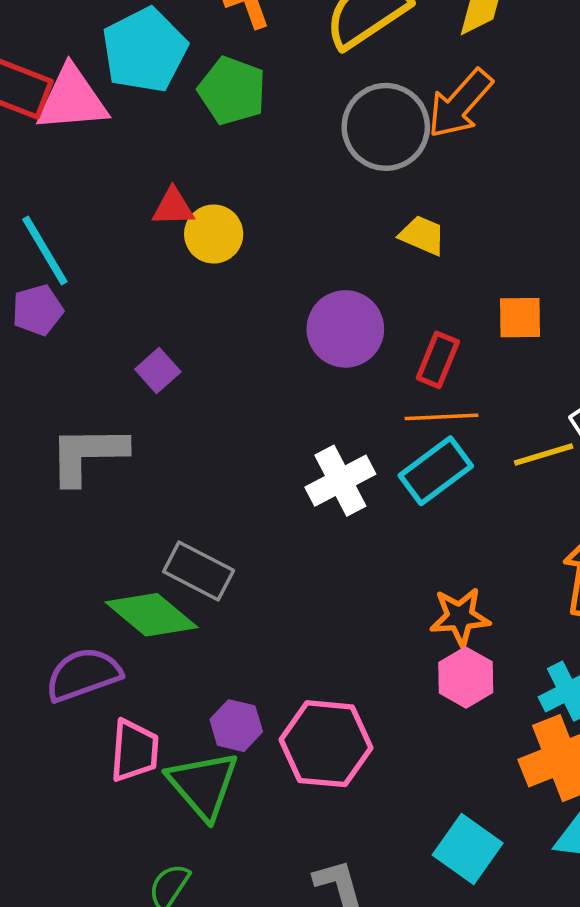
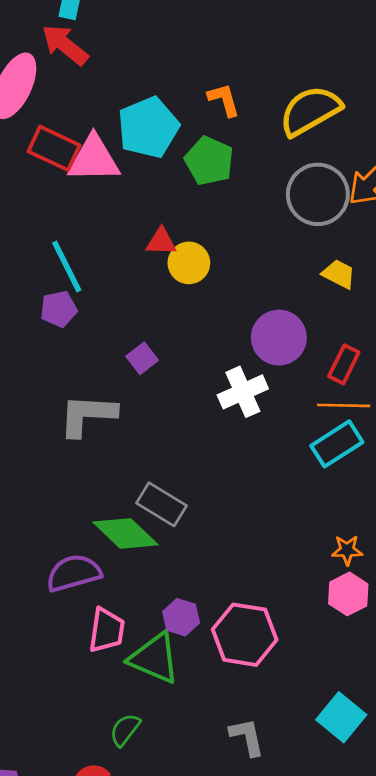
white cross: (340, 481) -> (243, 392), moved
orange star: (460, 617) -> (347, 550), size x0.7
green triangle: (203, 785) -> (154, 658), turned -30

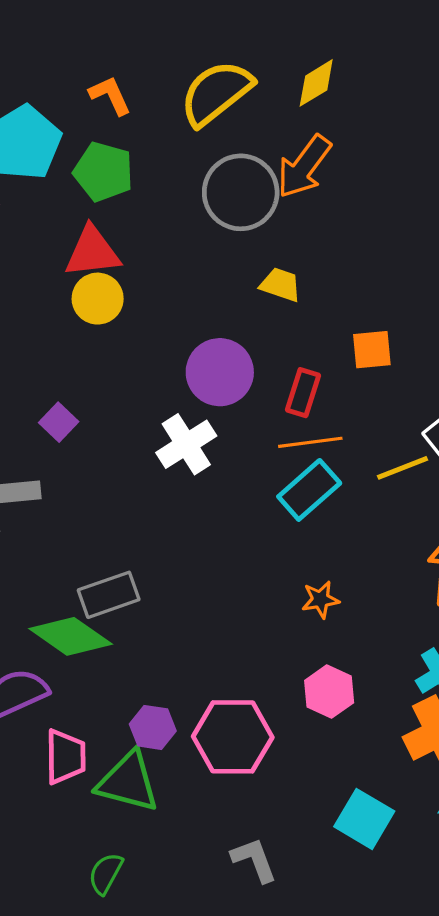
red triangle: (161, 242) -> (92, 252), moved, size x1.5
gray rectangle: (162, 504) -> (109, 595), turned -42
orange star: (347, 550) -> (320, 600), moved
pink hexagon: (348, 594) -> (329, 692), moved

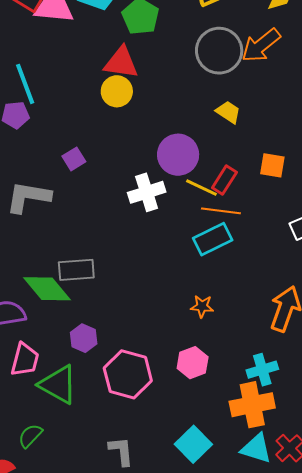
yellow line: (402, 468) -> (201, 188), moved, turned 32
purple hexagon: (153, 727) -> (84, 338), moved

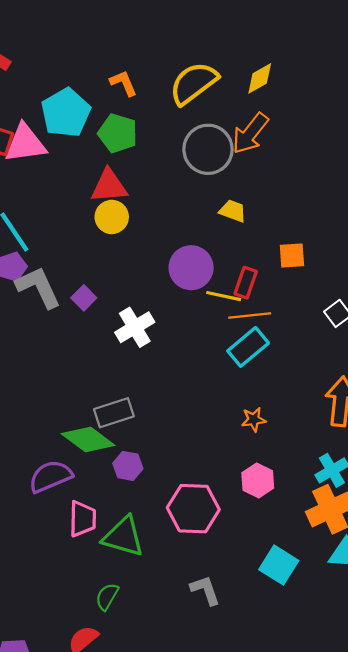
white cross: (147, 192) -> (135, 327), moved
gray L-shape: (28, 197) -> (38, 287), moved, turned 69
purple hexagon: (84, 338) -> (128, 466), moved

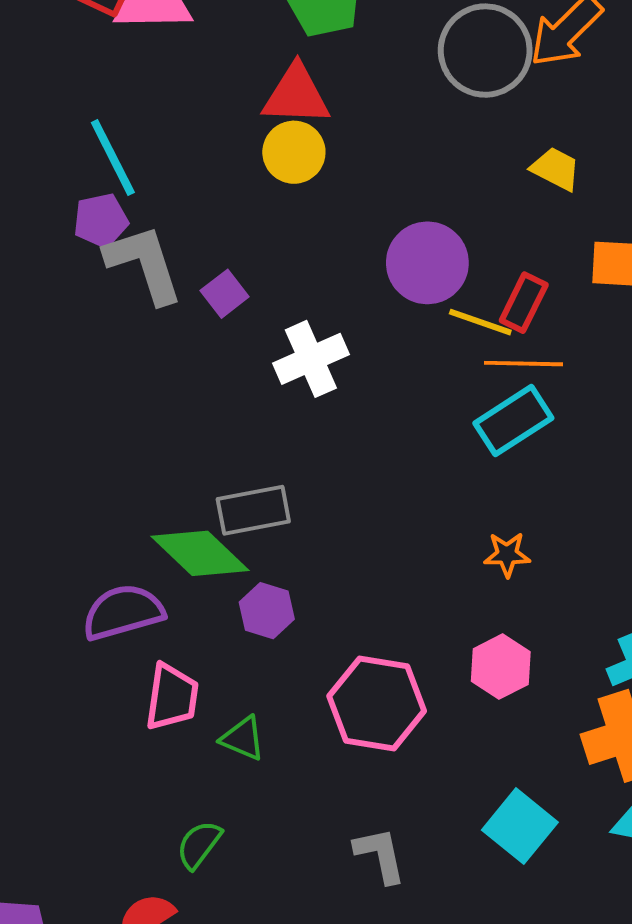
yellow trapezoid: (233, 211) -> (556, 169), moved
green triangle: (123, 536) -> (243, 738), size x0.6

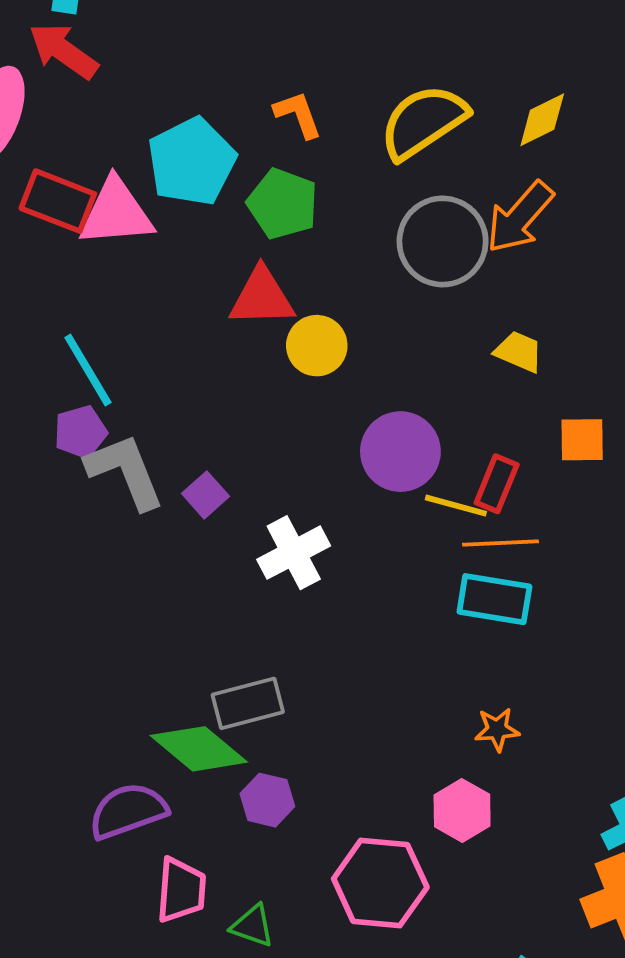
yellow circle: (294, 152) -> (317, 346), moved
cyan rectangle: (513, 421) -> (494, 599), turned 46
pink hexagon: (501, 667) -> (462, 810), moved

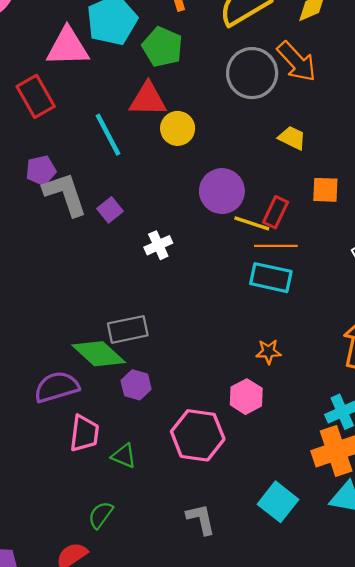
red rectangle: (58, 201) -> (36, 96), moved, turned 36
orange arrow: (520, 217) -> (297, 62), turned -87
cyan line: (88, 370) -> (108, 135), moved
white cross: (294, 553) -> (158, 245), size x0.7

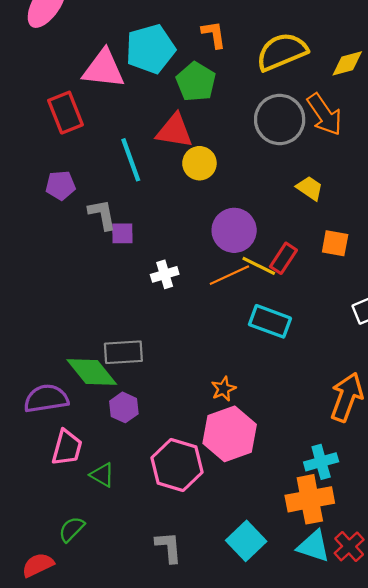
gray L-shape: (65, 194) -> (102, 215), moved, size x0.7
purple square: (110, 210) -> (122, 233), turned 30
orange line: (276, 246) -> (229, 275), moved, turned -33
orange star: (269, 352) -> (223, 389), moved, turned -30
pink hexagon: (246, 397) -> (230, 434), size x1.6

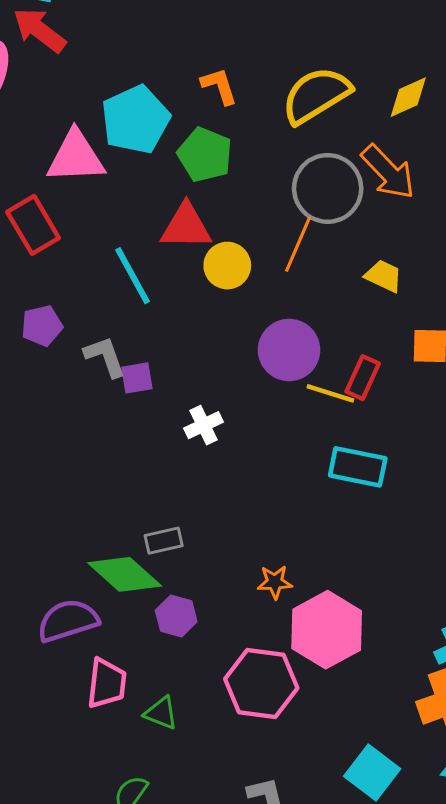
orange line: (229, 275) -> (298, 244), moved, turned -33
gray rectangle: (123, 352) -> (164, 541), size x0.7
orange star: (223, 389) -> (275, 582), moved, turned 30

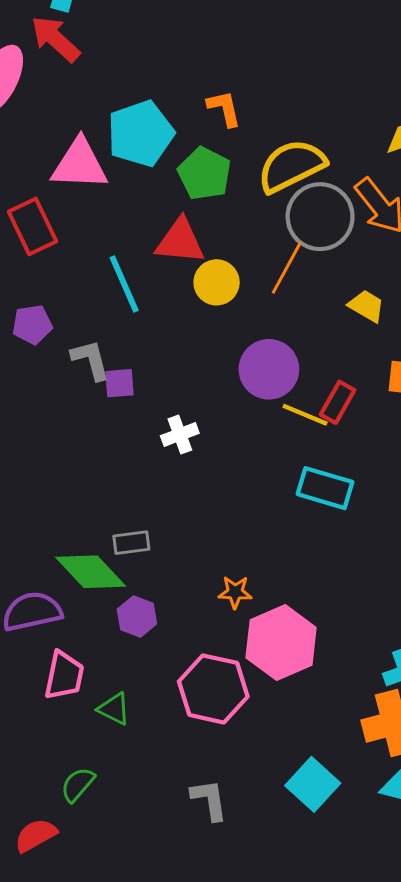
yellow semicircle: (316, 95) -> (291, 166), moved

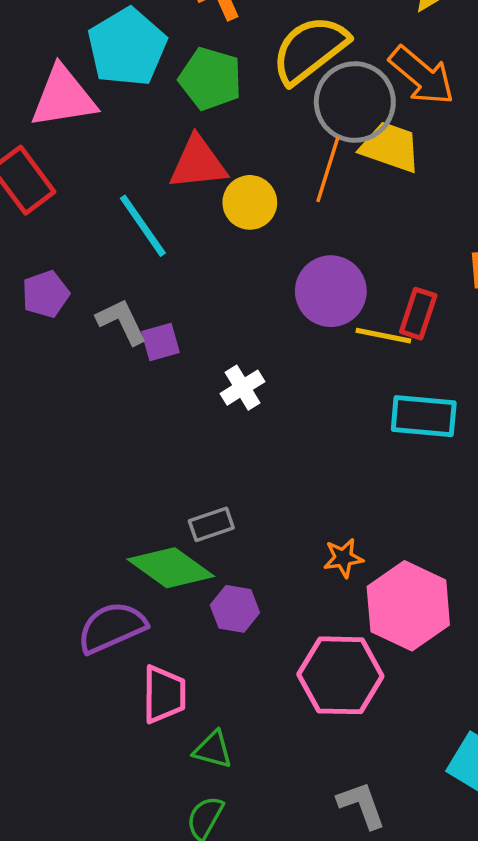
yellow trapezoid: (367, 306) -> (390, 147), moved, size x1.4
green triangle: (114, 709) -> (213, 750), moved

